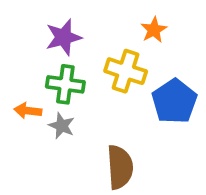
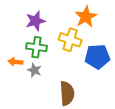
orange star: (154, 30) -> (86, 17), size x1.5
blue pentagon: (174, 101) -> (97, 57), turned 30

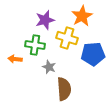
purple star: (35, 21) -> (45, 20), moved
gray star: (34, 70) -> (49, 67), moved

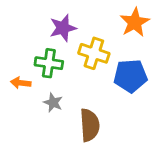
orange star: (82, 16) -> (135, 22), moved
gray star: (49, 67) -> (53, 103), moved

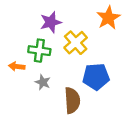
yellow cross: (94, 53) -> (76, 43), turned 30
blue pentagon: (130, 76) -> (96, 77), moved

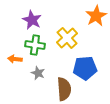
purple star: (51, 22) -> (32, 20), moved, turned -30

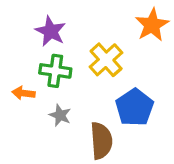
blue pentagon: (85, 68) -> (135, 107), turned -30

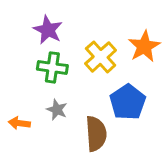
orange star: (152, 25) -> (144, 46), moved
orange arrow: (24, 93) -> (19, 123), moved

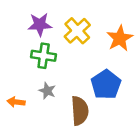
purple star: (48, 30) -> (40, 25), turned -30
yellow cross: (101, 57) -> (77, 31), moved

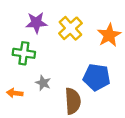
green cross: (44, 56) -> (24, 53), moved
blue pentagon: (106, 84) -> (97, 77), turned -30

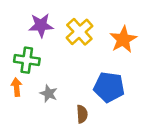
orange arrow: (15, 93) -> (17, 87), moved, turned 77
brown semicircle: (73, 101) -> (82, 114), size x0.6

